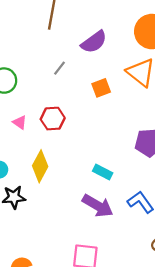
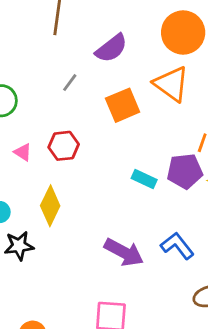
orange square: (101, 88) -> (123, 105), size x1.4
cyan rectangle: (103, 172) -> (144, 179), moved

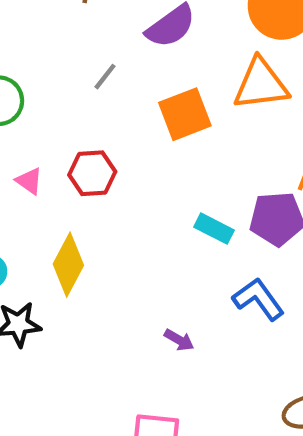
orange triangle: (171, 84) -> (261, 84), turned -45
blue L-shape: (177, 246) -> (258, 299), moved
purple arrow: (124, 252) -> (179, 340), size x0.5

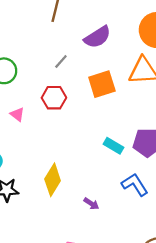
red hexagon: (92, 173) -> (54, 98), moved
yellow diamond: (68, 265) -> (53, 180), moved

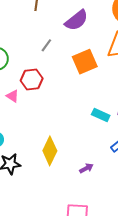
red hexagon: (54, 98) -> (32, 79), moved
purple arrow: (91, 204) -> (86, 168), turned -56

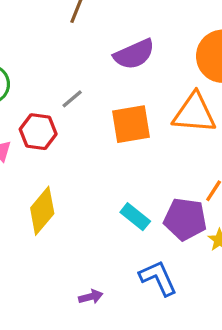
gray line: (46, 45) -> (72, 99), moved
yellow diamond: (50, 151) -> (42, 211), moved

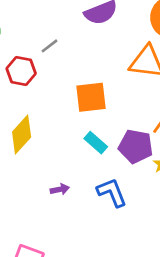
orange square: (131, 124) -> (91, 97), moved
purple arrow: (91, 297) -> (60, 189), moved

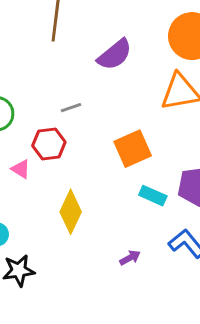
gray line: (50, 46) -> (71, 108), turned 36

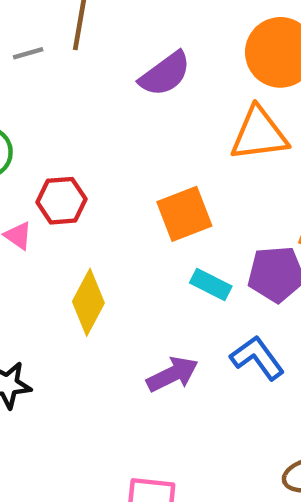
gray line: (71, 108) -> (28, 53), moved
purple arrow: (130, 258) -> (172, 374), size x1.6

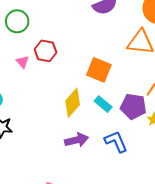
orange square: (184, 214) -> (99, 70), turned 30
yellow diamond: (88, 302) -> (73, 103), moved

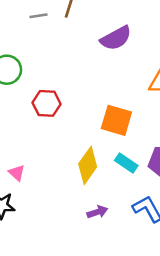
pink triangle: (23, 62) -> (17, 173), moved
purple arrow: (77, 140) -> (97, 212), size x0.7

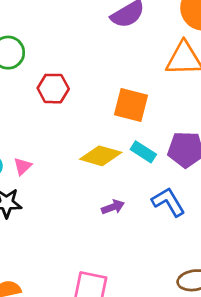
yellow diamond: (88, 165) -> (101, 156), turned 72
pink triangle: (17, 173) -> (23, 166), turned 36

